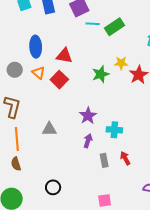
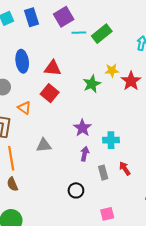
orange triangle: (39, 73) -> (24, 108), moved
black circle: (53, 187) -> (76, 190), moved

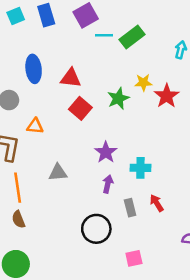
red square: (50, 93) -> (80, 108), moved
orange triangle: (24, 108) -> (35, 126), turned -32
black circle: (76, 190) -> (96, 229), size x1.5

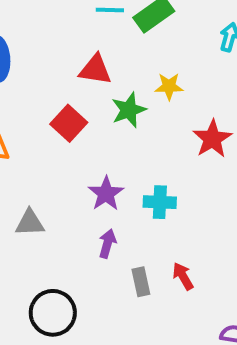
red triangle: (71, 78) -> (95, 70), moved
red star: (167, 96) -> (212, 139), moved
cyan cross: (140, 168) -> (160, 202), moved
black circle: (96, 229) -> (53, 313), moved

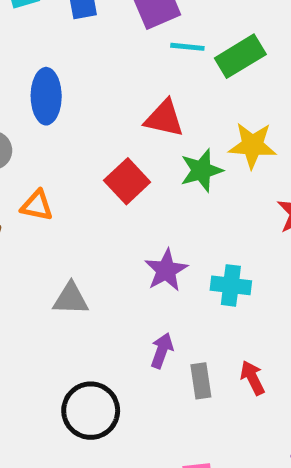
yellow star: (169, 86) -> (252, 145), size x1.4
purple arrow: (107, 244) -> (162, 351), moved

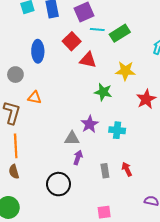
green star: (201, 170) -> (103, 92), moved, turned 30
red square: (127, 181) -> (72, 41), moved
gray triangle: (71, 299) -> (72, 138), moved
purple arrow: (162, 351) -> (78, 157), moved

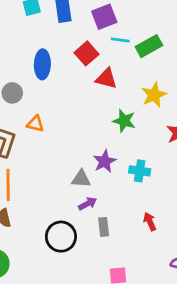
yellow star: (125, 71) -> (154, 95), turned -30
purple arrow: (78, 157) -> (88, 204), turned 40
gray rectangle: (105, 171) -> (104, 227), moved

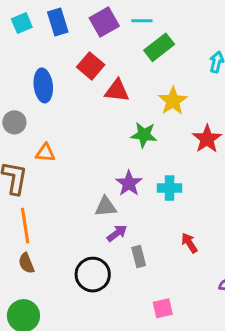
cyan line: (120, 40) -> (142, 21), moved

